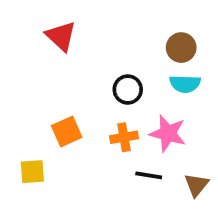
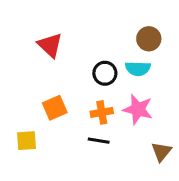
red triangle: (61, 36) -> (50, 45), moved
cyan semicircle: (185, 84) -> (138, 69), moved
black line: (149, 175) -> (99, 141), moved

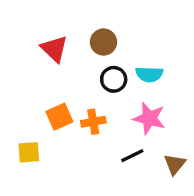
brown circle: (149, 39) -> (103, 42), moved
orange cross: (102, 112) -> (93, 122), moved
black line: (99, 141) -> (132, 156), moved, turned -35

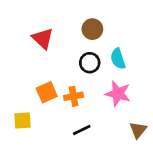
brown circle: (103, 42) -> (92, 29), moved
cyan semicircle: (149, 74) -> (118, 59), turned 70
black line: (132, 156) -> (82, 130), moved

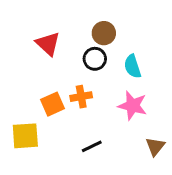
black circle: (90, 63) -> (95, 59), moved
orange cross: (74, 96) -> (81, 97), moved
yellow square: (22, 121) -> (25, 136), size x1.4

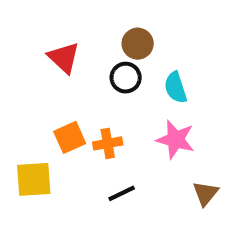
orange cross: (81, 97) -> (108, 143), moved

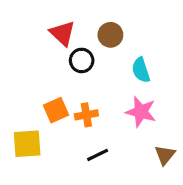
red triangle: (64, 58) -> (62, 33), moved
black circle: (126, 78) -> (82, 60), moved

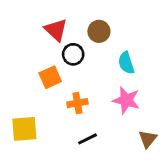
orange square: (56, 110) -> (50, 77), moved

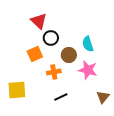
brown circle: (99, 31) -> (69, 55), moved

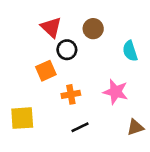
cyan semicircle: (88, 44) -> (130, 51), moved
brown circle: (69, 55) -> (93, 29), moved
brown triangle: (103, 97) -> (135, 127), turned 32

